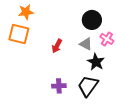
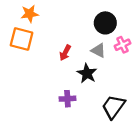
pink cross: (107, 39) -> (122, 45), turned 32
black star: (96, 62) -> (87, 73), moved
black trapezoid: (88, 86) -> (113, 107), moved

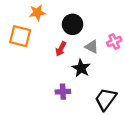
orange star: (30, 14) -> (37, 13), moved
black circle: (105, 23) -> (73, 24), moved

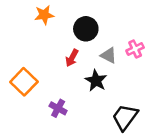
orange square: (20, 36) -> (24, 82), moved, turned 30
purple cross: (63, 92) -> (58, 108), moved, turned 32

